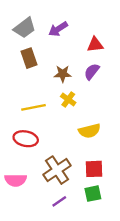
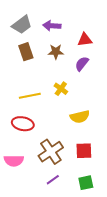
purple arrow: (58, 29) -> (52, 26), turned 36
brown star: (63, 74) -> (56, 52), moved
green square: (93, 194) -> (86, 183), moved

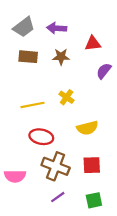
brown rectangle: (26, 52) -> (28, 57), turned -66
purple semicircle: (82, 64) -> (104, 71), moved
red ellipse: (23, 124) -> (41, 137), moved
brown cross: (51, 152) -> (56, 166), turned -35

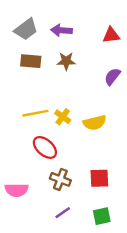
red triangle: (93, 44) -> (111, 35), moved
yellow cross: (67, 97) -> (63, 117), moved
yellow semicircle: (87, 128) -> (95, 123), moved
red ellipse: (41, 137) -> (45, 147), turned 30
brown cross: (56, 166) -> (60, 179), size x0.7

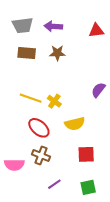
gray trapezoid: (26, 29) -> (23, 25), turned 30
purple semicircle: (112, 77) -> (98, 90), moved
yellow line: (35, 113) -> (31, 98), turned 30
yellow semicircle: (95, 123) -> (75, 124), moved
brown cross: (60, 179) -> (41, 156), moved

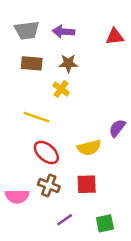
purple semicircle: (98, 90) -> (117, 128), moved
yellow cross: (54, 101) -> (61, 89), moved
red square: (86, 154) -> (87, 184), moved

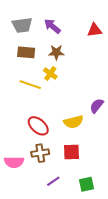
purple arrow: (63, 32) -> (52, 26), turned 36
yellow line: (37, 117) -> (30, 85), moved
brown cross: (49, 185) -> (40, 153), turned -30

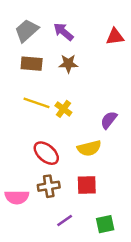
gray trapezoid: (22, 25) -> (27, 31), turned 145
yellow cross: (50, 74) -> (63, 109), moved
purple semicircle: (97, 106) -> (109, 120), moved

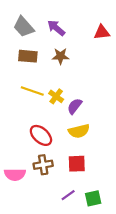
gray trapezoid: (27, 31) -> (24, 27), turned -90
purple semicircle: (109, 120) -> (75, 106), moved
purple line: (65, 221) -> (68, 195), moved

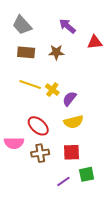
purple arrow: (56, 28) -> (67, 26), moved
red triangle: (102, 32) -> (95, 42), moved
pink semicircle: (15, 175) -> (14, 143), moved
green square: (93, 198) -> (87, 174), moved

